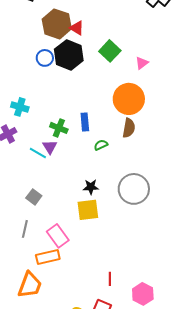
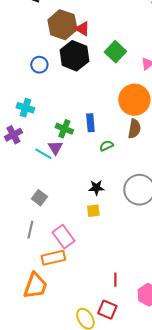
blue circle: (45, 58) -> (39, 65), moved
yellow square: (88, 210) -> (93, 211), size x0.6

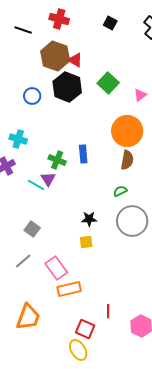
green semicircle: (106, 146) -> (120, 191), moved
gray line: (30, 230) -> (23, 261), turned 36
orange rectangle: (53, 258) -> (69, 289), moved
red square: (107, 310) -> (85, 329), moved

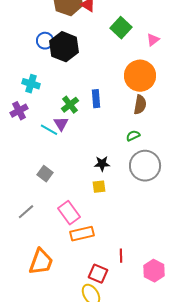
black hexagon: (67, 87) -> (64, 47), moved
green cross: (57, 160) -> (70, 105), turned 30
gray line: (23, 261) -> (26, 212), moved

